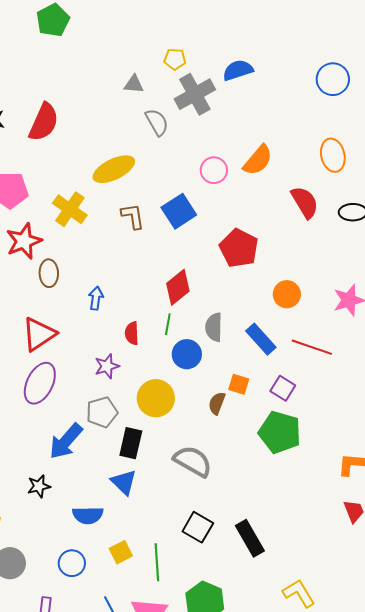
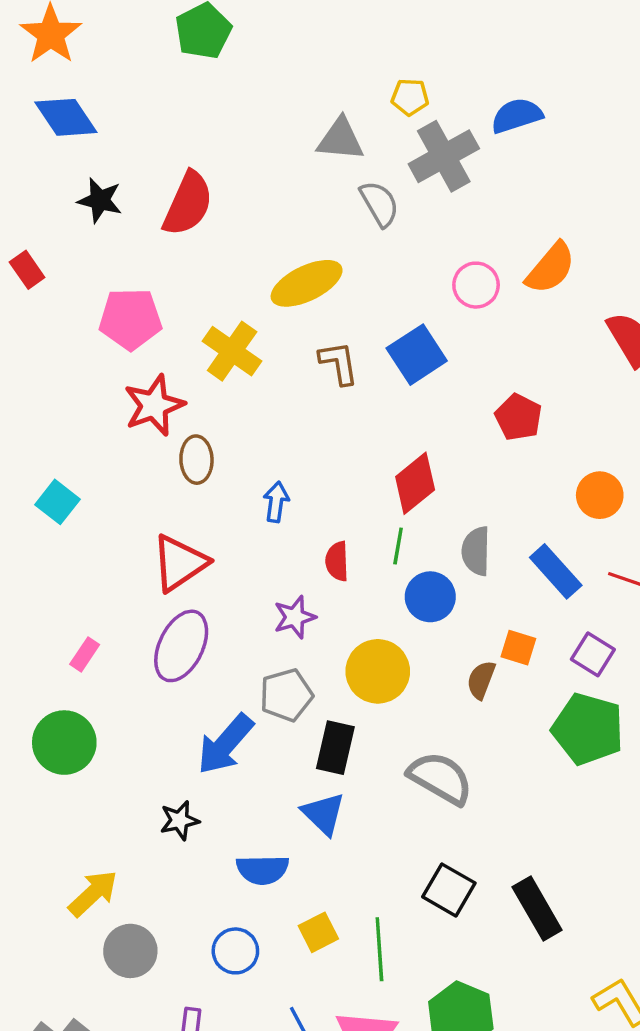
gray triangle: (134, 84) -> (340, 139), size x1.4
red pentagon: (239, 248) -> (518, 417), size x0.7

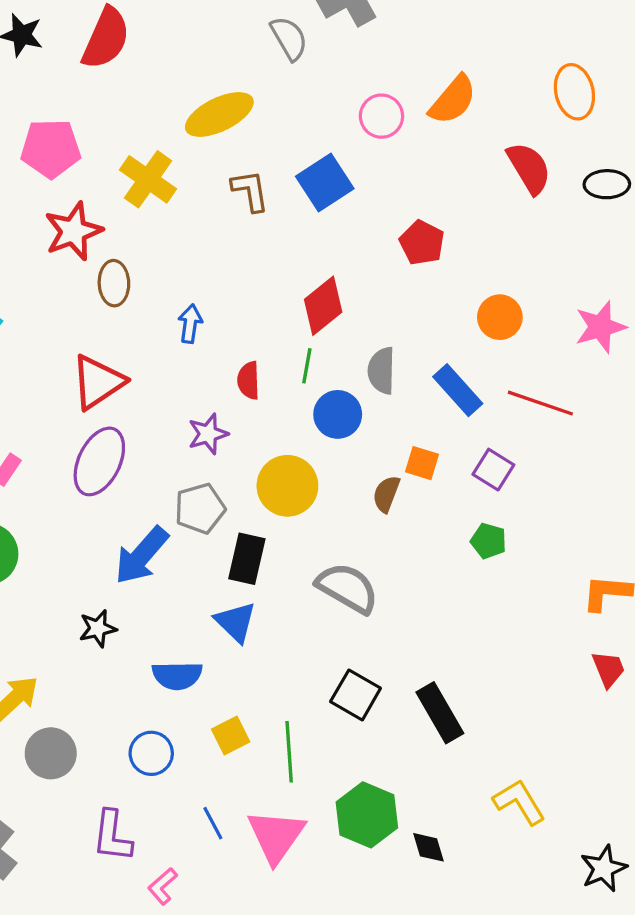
green pentagon: (588, 729) -> (488, 541), size x0.5

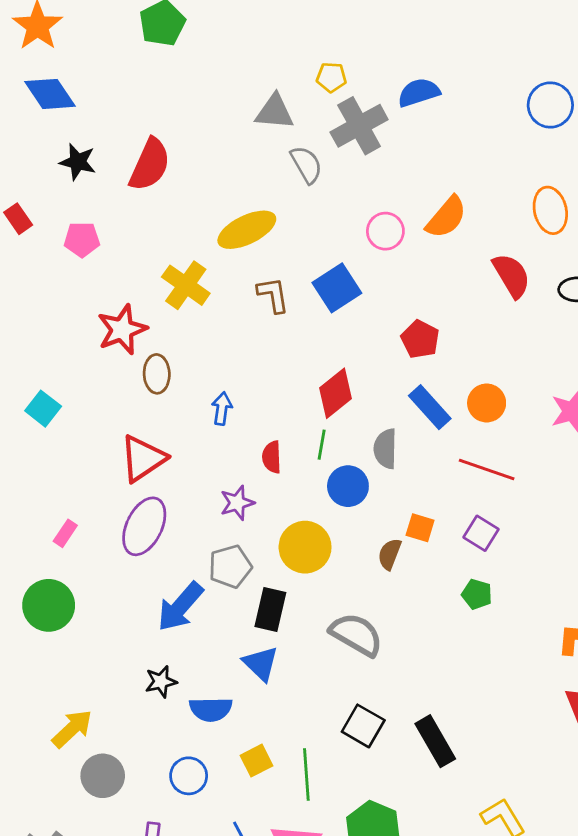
pink pentagon: (51, 149) -> (82, 239), moved, size x0.7
blue rectangle: (458, 390) -> (430, 407), moved
red line: (540, 403) -> (487, 470), moved
black star: (98, 628) -> (161, 682), moved

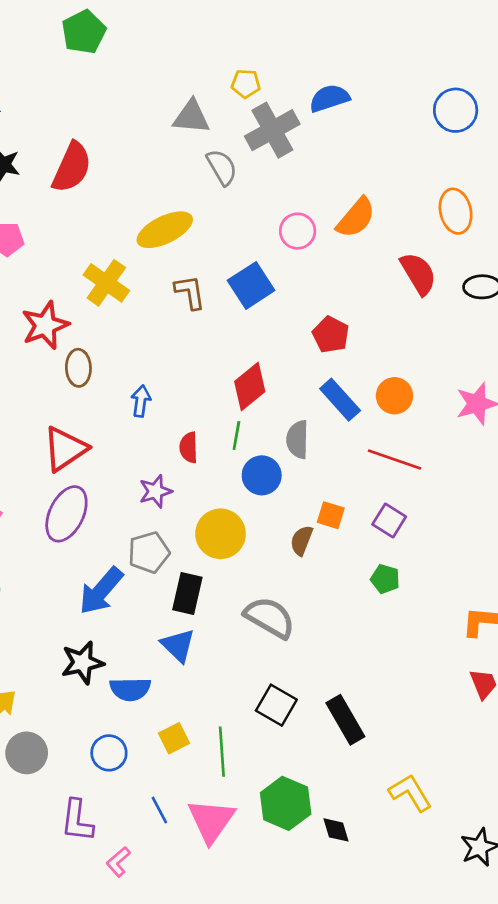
black star: (161, 682) -> (82, 663), size x1.4

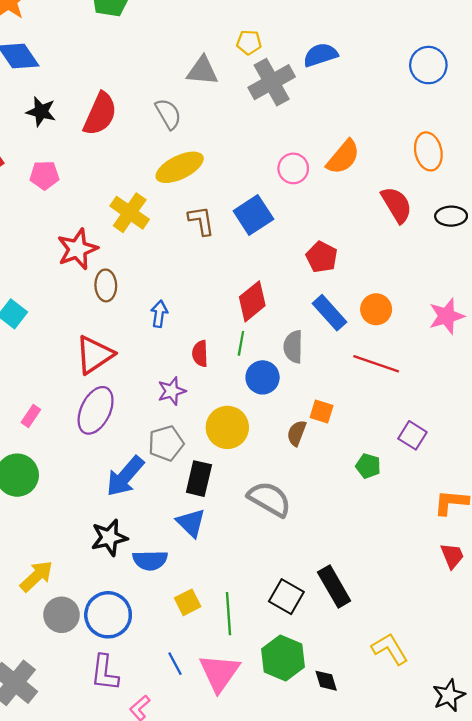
gray semicircle: (222, 167) -> (168, 114), moved
purple square: (389, 521) -> (412, 435), moved
black square: (276, 705) -> (286, 597), moved
blue circle: (109, 753) -> (108, 615), moved, size x1.5

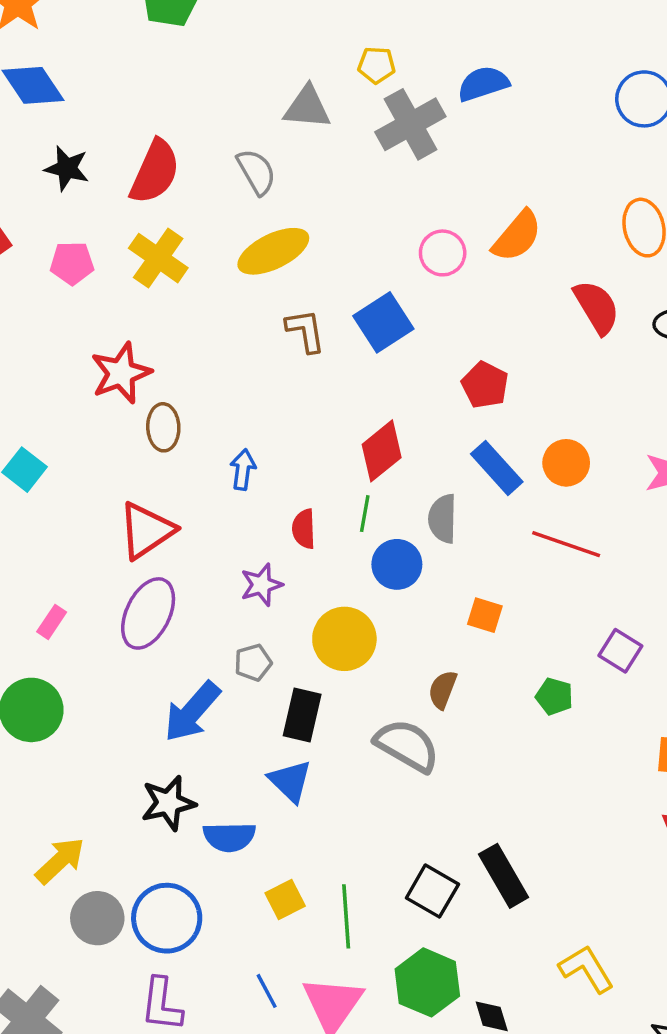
yellow cross: (130, 213) -> (158, 258), moved
brown semicircle: (297, 433) -> (443, 690), moved
gray pentagon: (166, 443) -> (253, 663), size x0.7

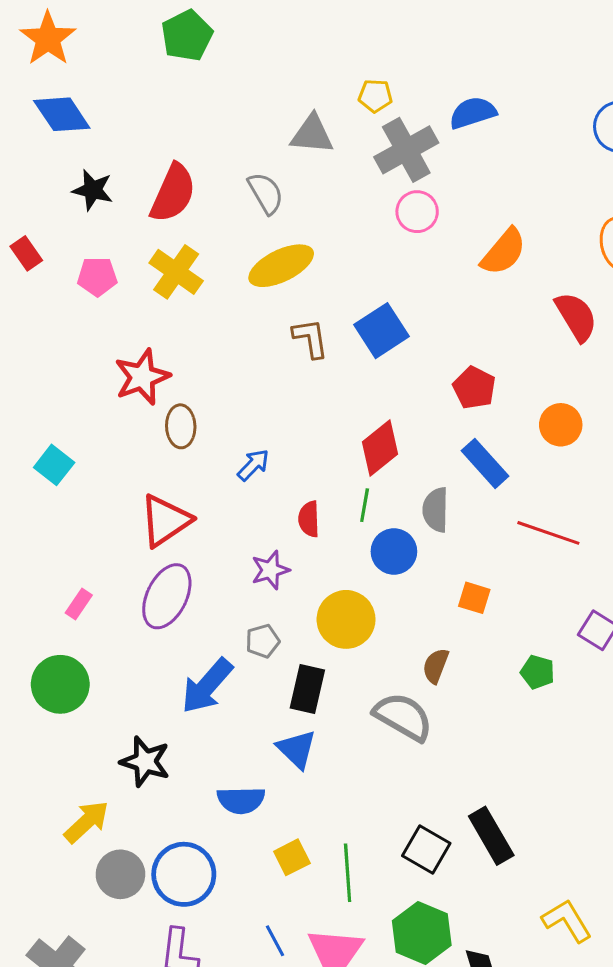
pink circle: (443, 253) -> (417, 212), moved
orange circle: (566, 463) -> (561, 425), moved
blue arrow: (243, 470) -> (253, 465), turned 36
black star: (168, 803) -> (145, 762), moved, turned 30

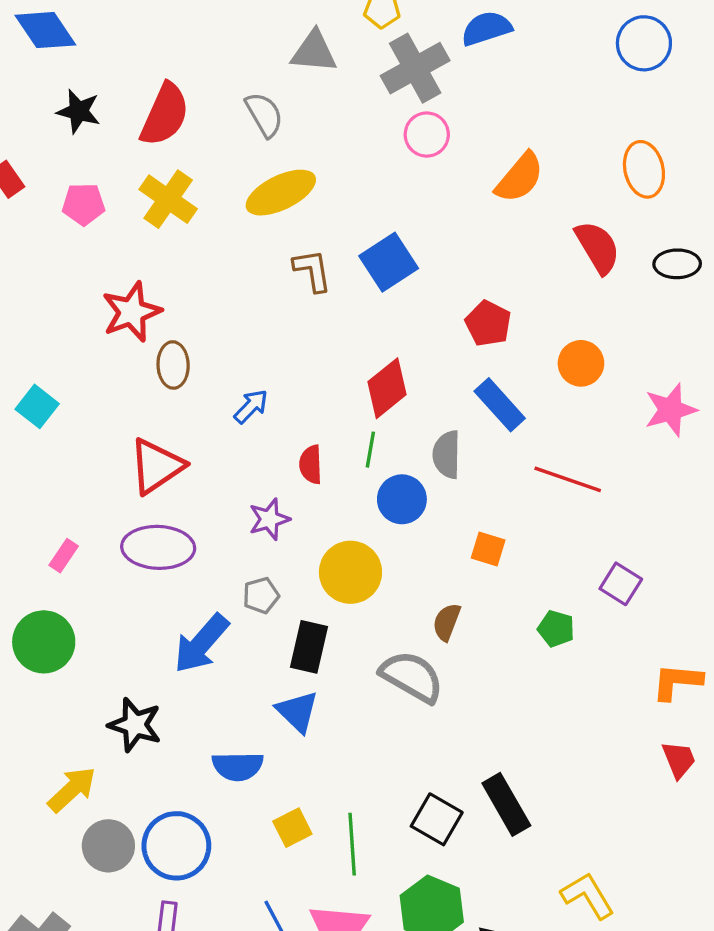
purple ellipse: (167, 596) -> (158, 547), turned 66

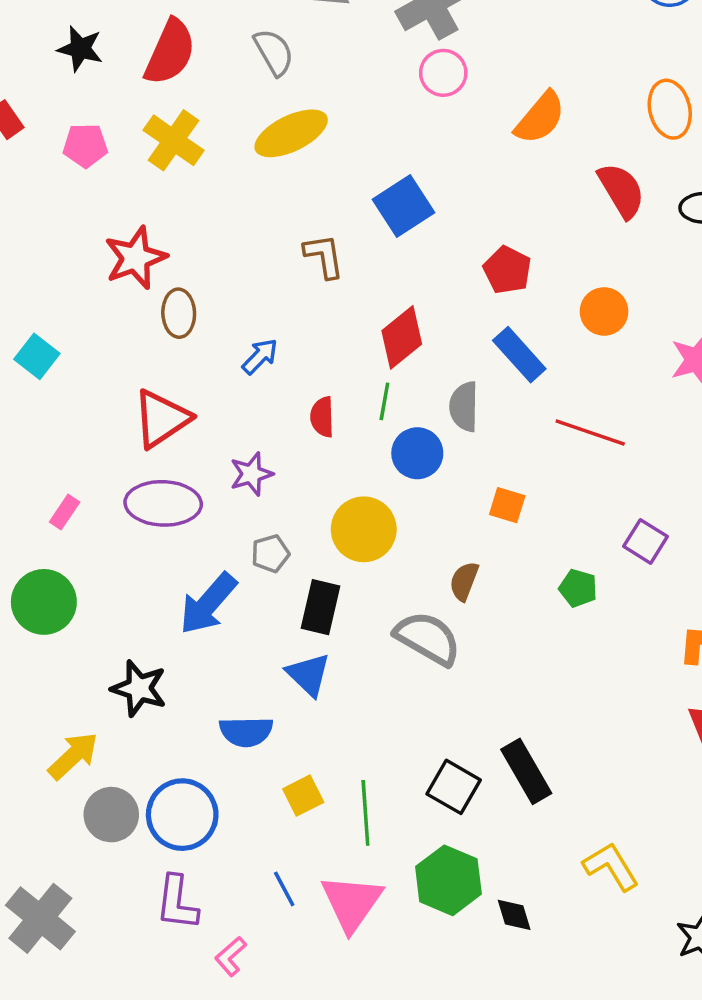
brown L-shape: (312, 270) -> (324, 256), moved
purple star: (269, 519) -> (251, 474), moved

